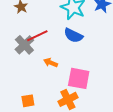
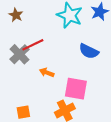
blue semicircle: (73, 35) -> (89, 51), moved

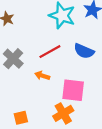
red line: (33, 45) -> (50, 52), moved

